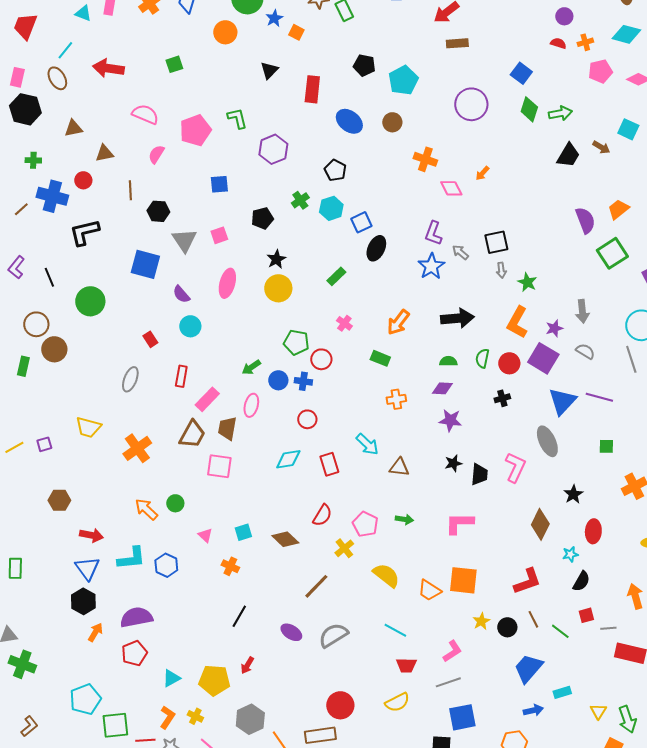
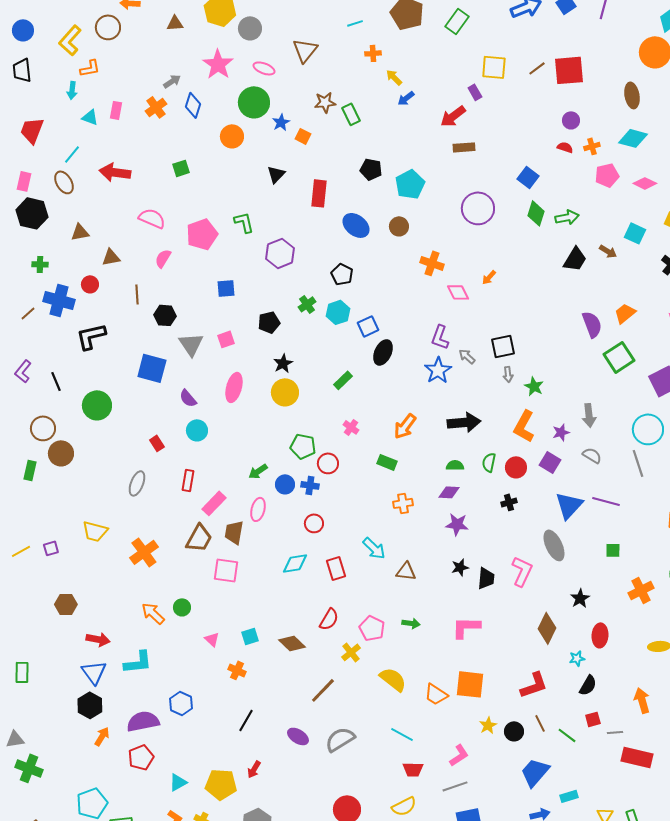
purple square: (543, 358) -> (550, 462), size x0.7
blue hexagon: (166, 565) -> (181, 703), moved

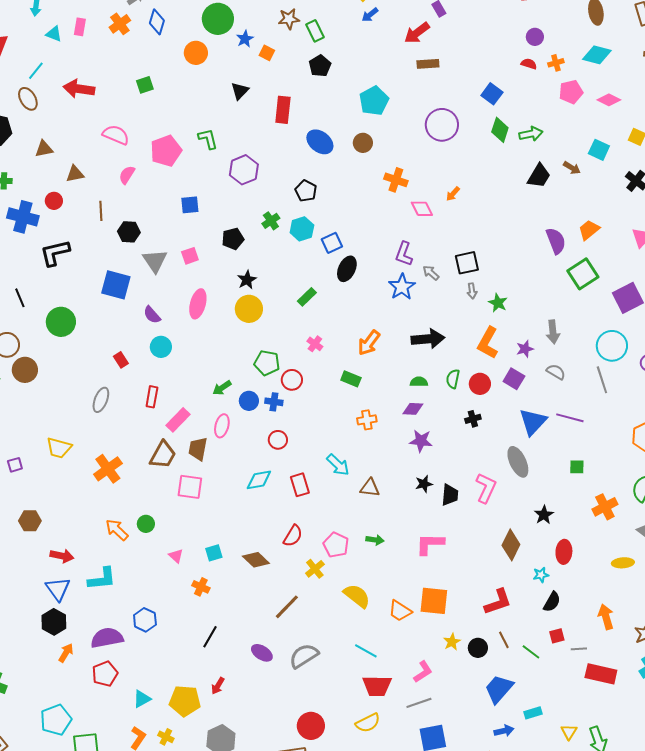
black pentagon: (371, 169) -> (320, 66), moved, turned 30
red trapezoid: (413, 769) -> (377, 686), size x1.4

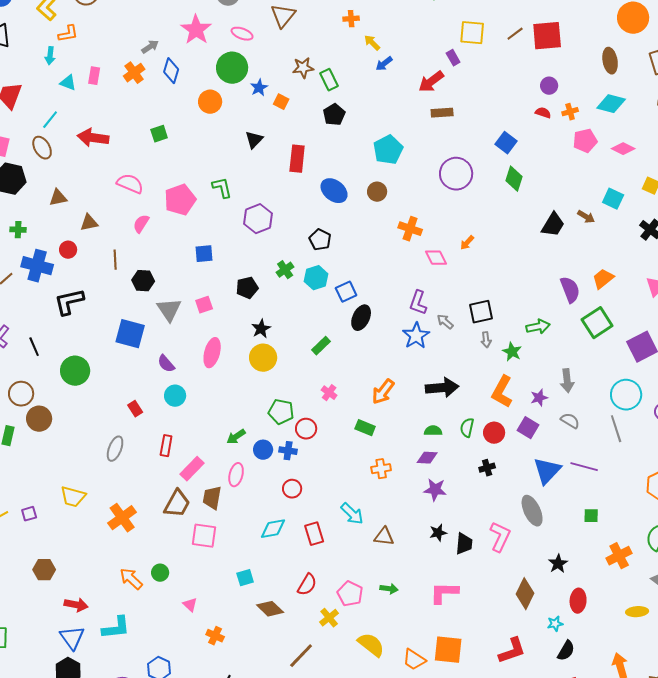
green arrow: (531, 134) -> (538, 327), moved
cyan square: (214, 553) -> (245, 578), moved

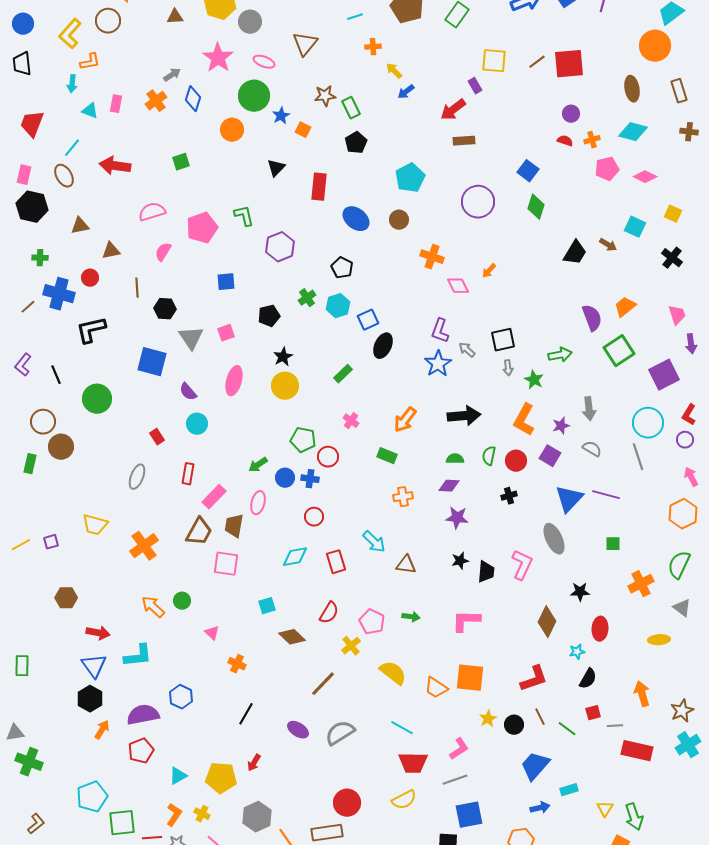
pink semicircle: (130, 184) -> (152, 212), turned -40
black star: (558, 564) -> (580, 592), turned 30

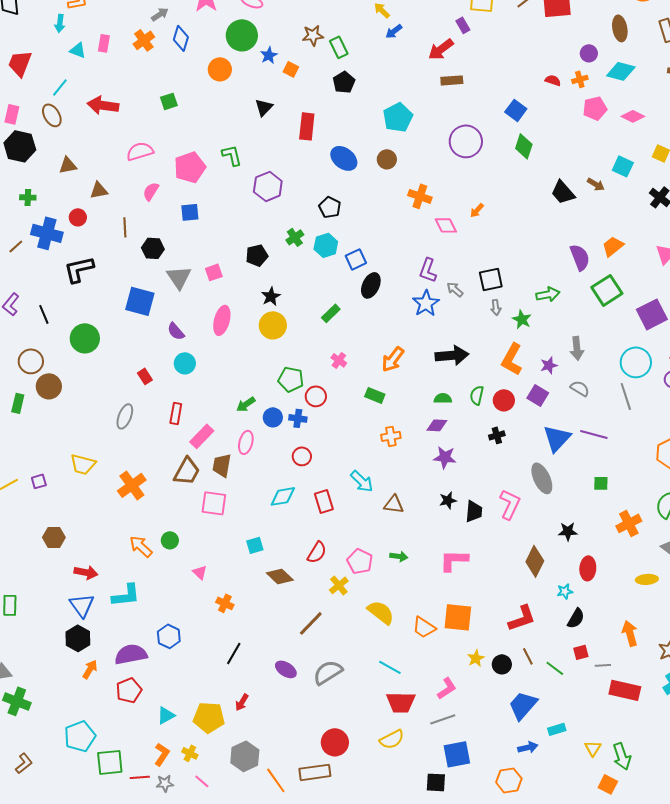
purple circle: (571, 114) -> (589, 53), moved
black trapezoid: (575, 253) -> (563, 192), turned 108
blue square: (226, 282) -> (190, 212), moved

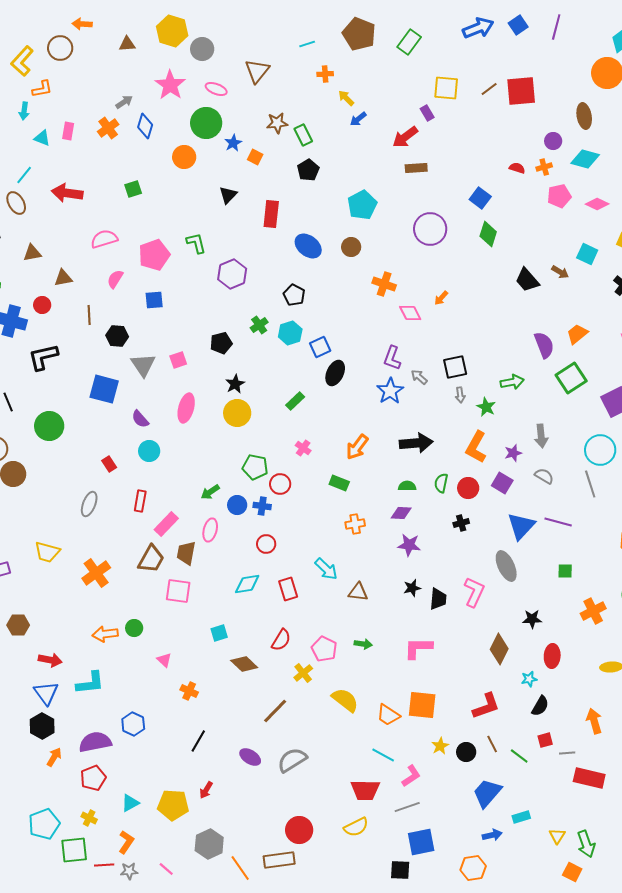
orange arrow: (141, 546) -> (105, 634), turned -50
cyan line: (390, 667) -> (383, 755), moved
yellow cross: (190, 753) -> (89, 818), moved

